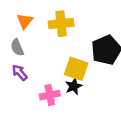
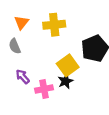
yellow square: (76, 69) -> (68, 65), turned 35
purple arrow: (20, 72) -> (23, 77), moved

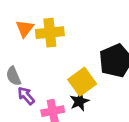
yellow cross: (54, 25) -> (50, 33), moved
gray semicircle: (15, 46) -> (13, 76), moved

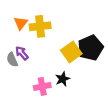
yellow square: (82, 82) -> (71, 52), moved
purple arrow: (26, 96) -> (22, 53), moved

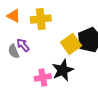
orange triangle: (21, 23) -> (14, 16), moved, turned -40
black star: (63, 79) -> (63, 70), size x1.5

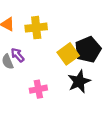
black star: (63, 70) -> (79, 81), moved

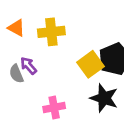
black star: (79, 81) -> (104, 98), turned -30

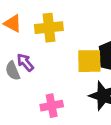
yellow square: (91, 64) -> (89, 61), turned 35

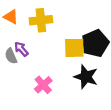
pink cross: (52, 106) -> (43, 85), turned -30

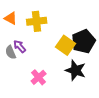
yellow square: (74, 48) -> (66, 45), turned 36

